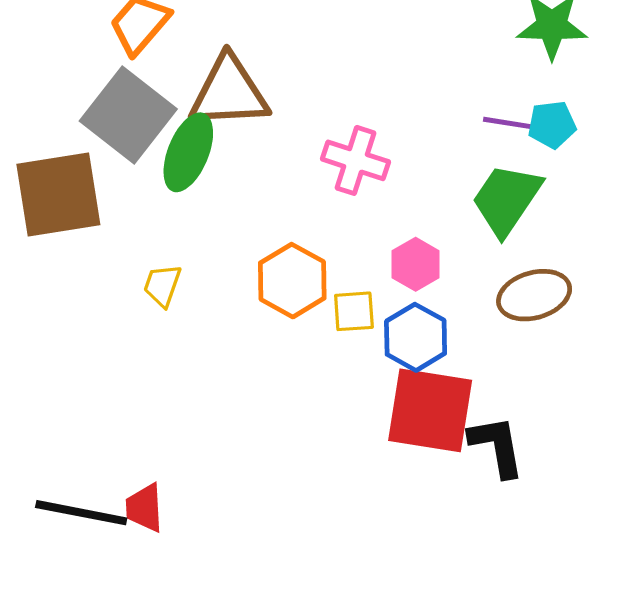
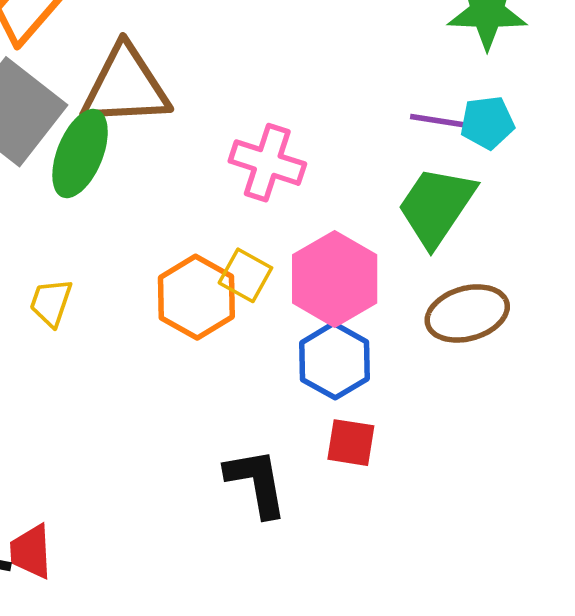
pink hexagon: (416, 264) -> (335, 279), size x1.6
yellow square: (354, 311) -> (245, 275), moved, turned 33
red square: (430, 410) -> (351, 443), size x0.5
black L-shape: (497, 446) -> (256, 483), moved

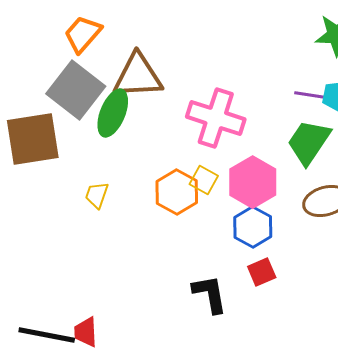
pink cross: (267, 163) -> (216, 118), size x1.4
red square: (351, 443) -> (262, 272), turned -32

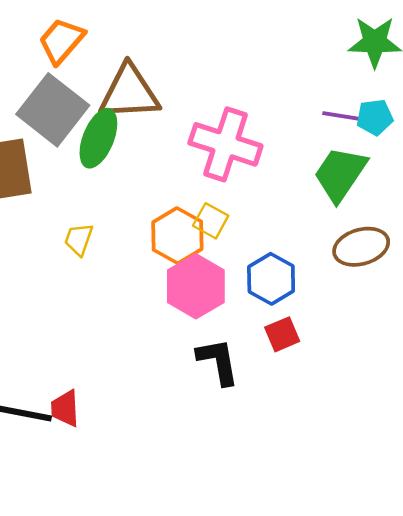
pink hexagon: (253, 182) -> (196, 286), moved

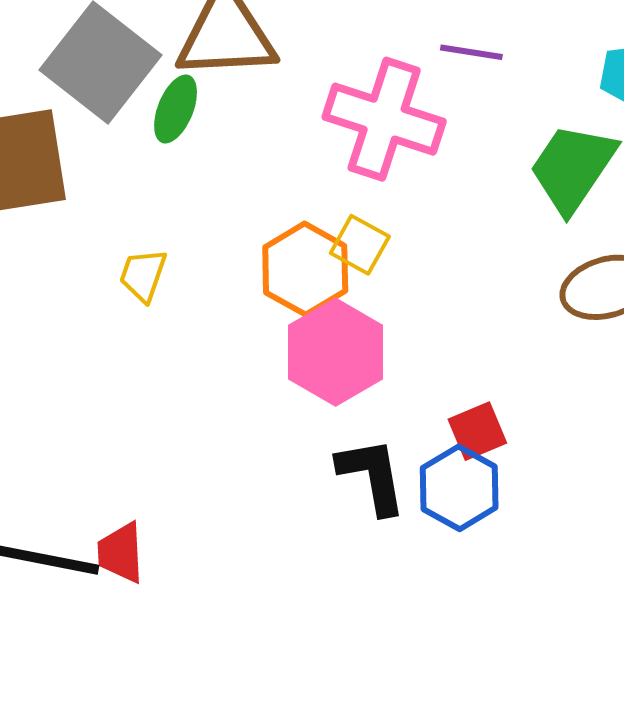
purple line: (341, 116) -> (471, 52), moved
green ellipse: (98, 138) -> (176, 109), size x0.7
blue hexagon: (271, 279) -> (459, 488), moved

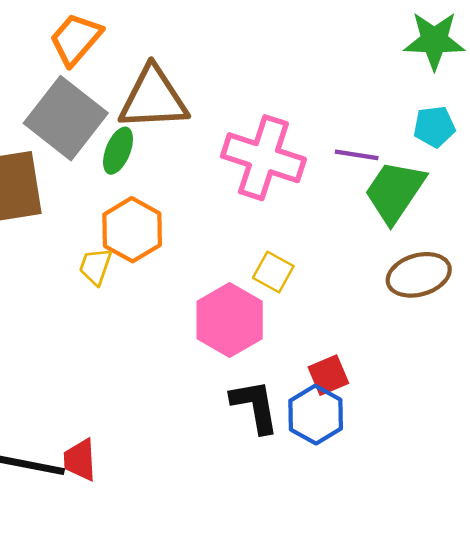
purple line: (471, 52) -> (357, 155), moved
yellow square: (360, 245) -> (273, 272), moved
orange hexagon: (305, 269) -> (132, 230), moved

